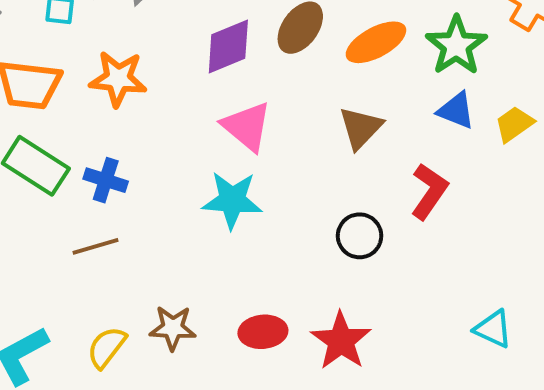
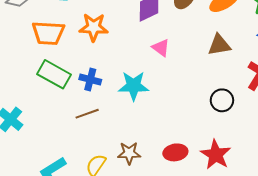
pink triangle: (247, 126) -> (161, 48), size x0.7
brown triangle: (361, 128) -> (219, 45), turned 40
cyan star: (232, 200) -> (134, 86), moved

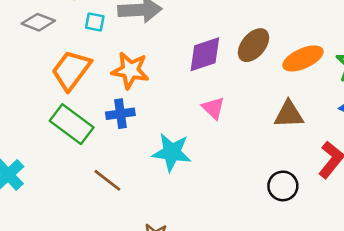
orange trapezoid: (48, 33) -> (71, 70), turned 116
blue cross: (90, 80) -> (120, 114), moved, turned -30
brown line: (87, 114) -> (107, 180), turned 50

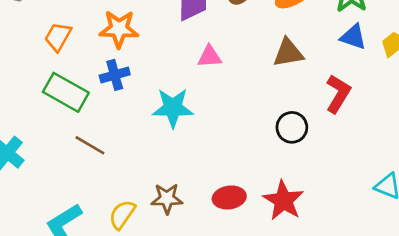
orange trapezoid: (71, 70) -> (58, 37), size x0.7
pink triangle: (213, 108) -> (210, 56), turned -40
brown line: (107, 180) -> (90, 145), moved

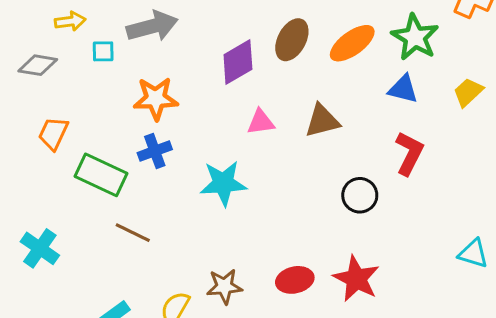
orange trapezoid: (58, 37) -> (53, 133), moved
blue triangle: (353, 37) -> (403, 89), moved
brown triangle: (288, 53) -> (322, 121), moved

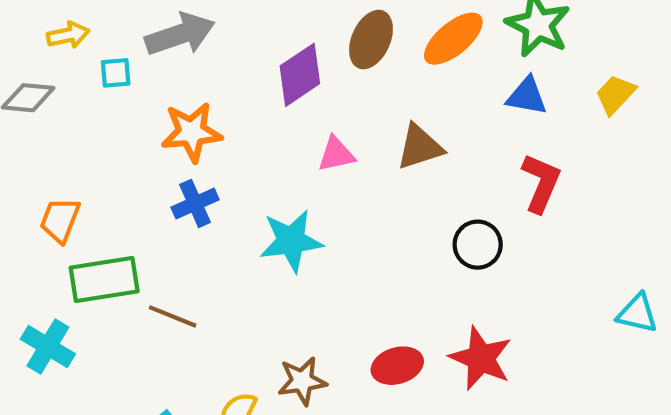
orange trapezoid: (53, 133) -> (60, 220), moved
green rectangle: (101, 175) -> (104, 279), moved, turned -30

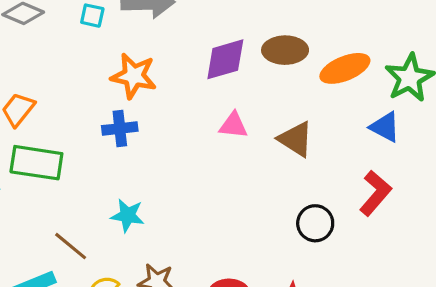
brown ellipse: (371, 40) -> (285, 50), turned 48
brown triangle: (420, 147) -> (296, 139), turned 33
cyan star: (291, 241) -> (128, 215), moved, size x0.7
brown line: (173, 316) -> (71, 246), moved

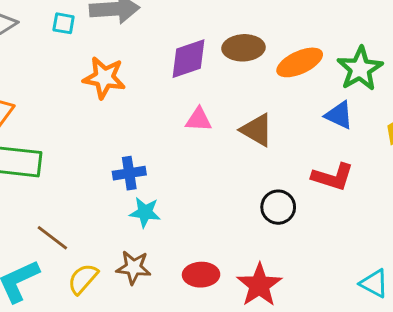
blue cross: (120, 128) -> (129, 173), moved
red L-shape: (375, 193) -> (333, 177), turned 69
cyan star: (128, 215) -> (145, 212), moved

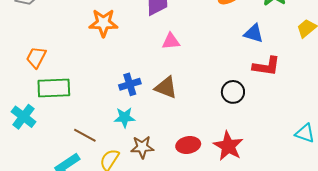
blue triangle: (339, 115) -> (254, 33), moved
brown triangle: (257, 130) -> (166, 87), moved
cyan star: (145, 212) -> (125, 117), moved

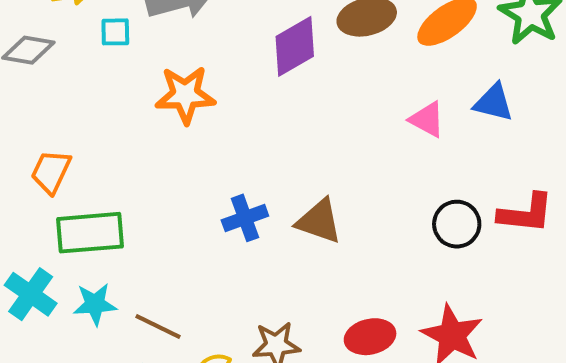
pink triangle: (171, 41) -> (427, 119), moved, turned 36
red L-shape: (266, 66) -> (526, 213), moved
cyan star: (125, 117) -> (95, 304), moved

